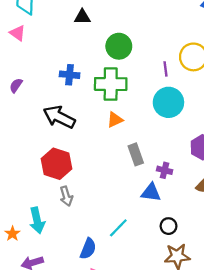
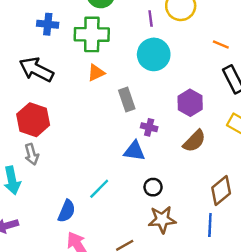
gray rectangle: (136, 154) -> (127, 99), moved
gray arrow: (66, 196) -> (32, 154), moved

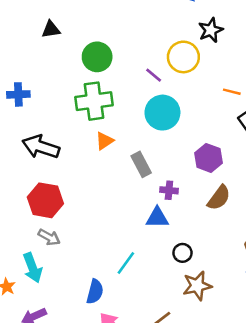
purple line: (151, 18) -> (154, 75), turned -35
blue cross: (48, 24) -> (18, 94), moved
gray arrow: (32, 154) -> (49, 237), turned -36

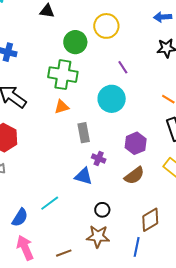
yellow circle: (183, 57) -> (106, 26), moved
purple line: (154, 75) -> (123, 67), moved
black circle: (182, 253) -> (102, 210), moved

